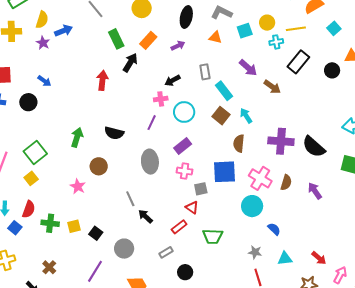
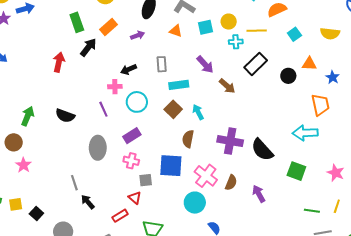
cyan rectangle: (224, 91) -> (179, 85), turned -66
purple line: (152, 123) -> (103, 109), turned -56
brown circle: (99, 166) -> (14, 142), moved

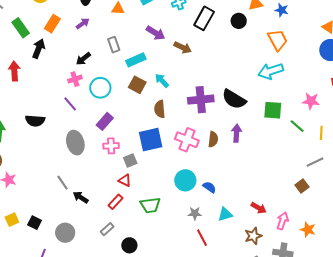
purple arrow: (259, 194) -> (237, 133), moved, turned 48
cyan circle: (195, 203) -> (185, 180), moved
green line: (312, 211) -> (297, 126), moved, turned 49

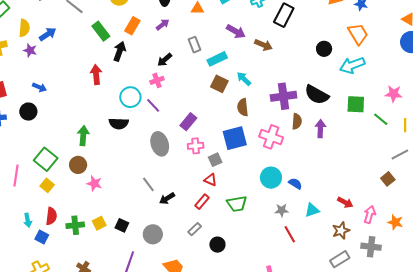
black circle: (239, 21) -> (324, 49), moved
cyan circle: (100, 88) -> (130, 97), moved
brown semicircle: (213, 139) -> (297, 121), moved
black arrow: (81, 197) -> (167, 198), turned -63

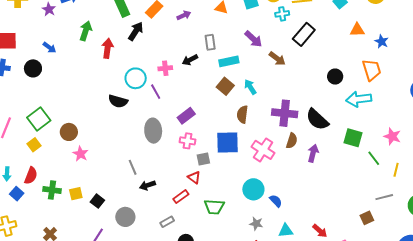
black arrow: (165, 60) -> (190, 60), moved
green arrow: (83, 136) -> (86, 31), moved

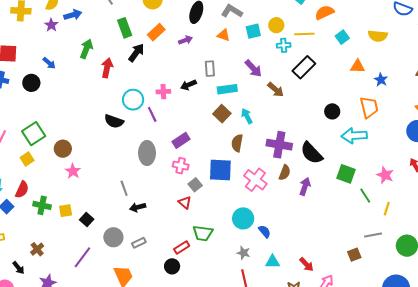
gray square: (203, 159) -> (195, 185), turned -32
red rectangle: (181, 197) -> (182, 247), moved
gray rectangle: (167, 222) -> (139, 243), moved

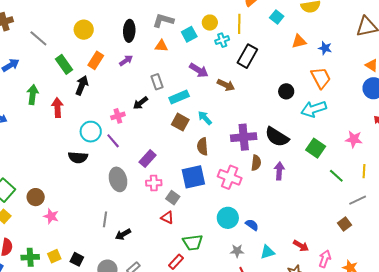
yellow line: (304, 34) -> (239, 24), turned -72
green square: (346, 174) -> (316, 148), turned 30
gray line: (124, 188) -> (105, 219), turned 42
green line: (365, 196) -> (336, 176), moved

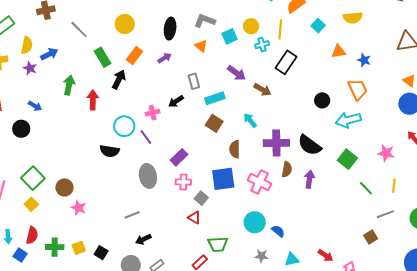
orange triangle: (161, 46) -> (201, 46), turned 32
cyan arrow: (205, 118) -> (250, 120), moved
gray line: (105, 219) -> (132, 215), turned 56
black arrow: (123, 234) -> (143, 239), moved

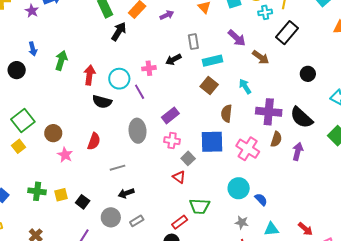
green arrow: (69, 85) -> (61, 60), moved
red arrow: (93, 100) -> (89, 75), moved
black circle: (322, 100) -> (308, 74), moved
blue arrow: (35, 106) -> (33, 49), turned 40
red semicircle: (32, 235) -> (94, 141), moved

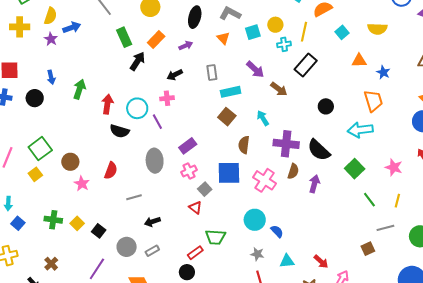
black arrow: (173, 60) -> (175, 75), moved
pink cross: (172, 141) -> (189, 171), turned -35
black arrow: (126, 193) -> (152, 222), moved
yellow square: (61, 195) -> (77, 223), turned -32

